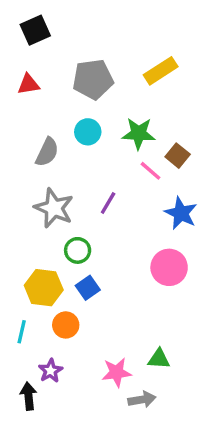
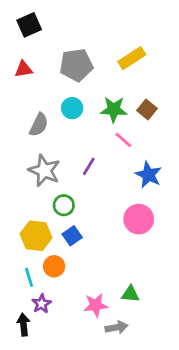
brown square: (178, 156) -> (147, 109), moved
cyan line: (22, 332) -> (29, 277), moved, turned -30

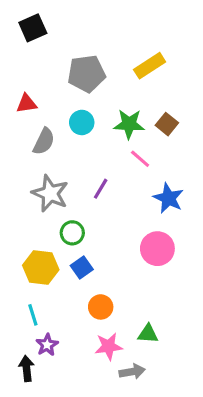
red triangle: (24, 69) -> (27, 104), moved
orange circle: (54, 266) -> (101, 307), moved

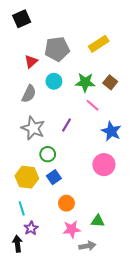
red triangle: (27, 104) -> (31, 61), moved, turned -32

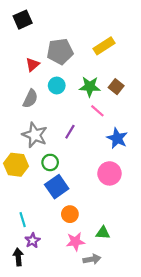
yellow hexagon: (27, 177) -> (16, 165), moved
blue square: (54, 177) -> (57, 187), size x1.5

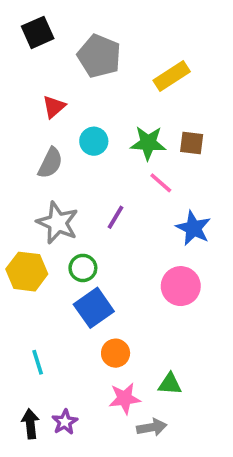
gray pentagon: (60, 51) -> (99, 56), moved, turned 30
brown square: (116, 87) -> (192, 143), turned -32
purple star: (33, 241) -> (65, 422), moved

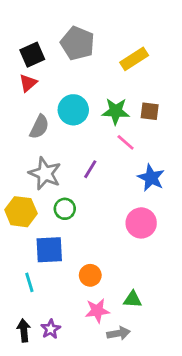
black square: (38, 32) -> (32, 55), moved
red triangle: (54, 107) -> (28, 83), moved
cyan circle: (94, 141) -> (73, 110), size x1.4
blue square: (94, 308) -> (49, 250), moved, turned 32

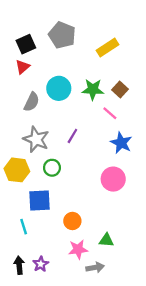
brown square: (150, 111) -> (120, 89), turned 35
pink line: (126, 142) -> (110, 113), moved

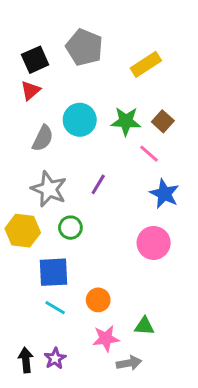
cyan line: (24, 227) -> (55, 308), moved, turned -42

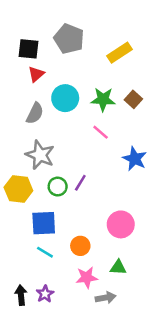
black square: (35, 60) -> (29, 49), turned 30
red triangle: (30, 91) -> (36, 74), moved
pink line: (149, 154) -> (101, 132), moved
purple line: (98, 184) -> (80, 183), moved
pink circle: (154, 243) -> (121, 224), moved

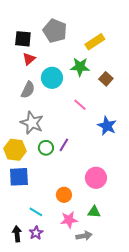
green star: (103, 99) -> (80, 67), moved
blue square: (44, 223) -> (19, 177), moved
cyan line: (45, 252) -> (36, 212), moved

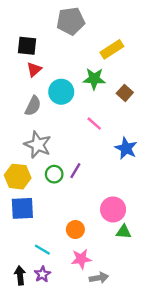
gray pentagon: (55, 31) -> (71, 21), moved, turned -30
green triangle: (94, 212) -> (124, 232), moved

